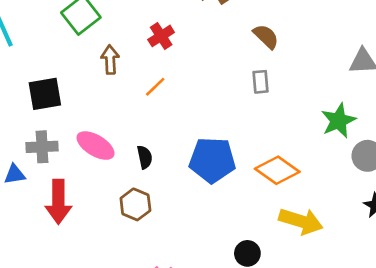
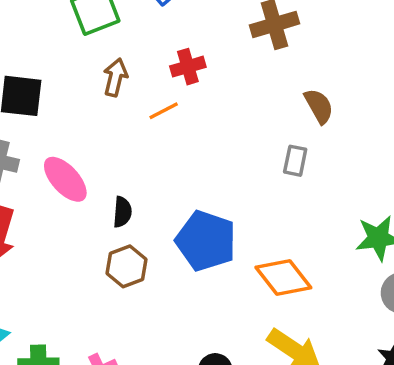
orange line: (155, 87) -> (164, 111), moved
brown hexagon: (135, 204) -> (126, 266), moved

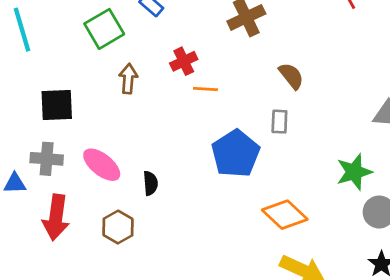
orange line: (164, 111) -> (205, 89), moved, turned 40
blue pentagon: (206, 241) -> (236, 154), moved, turned 30
brown hexagon: (126, 266) -> (118, 227), moved

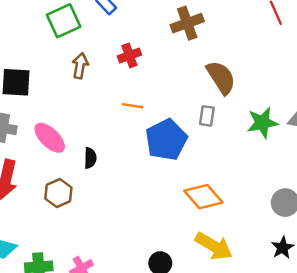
brown semicircle: (291, 76) -> (221, 77), size x1.4
orange line: (205, 89) -> (132, 106), moved
green star: (354, 172) -> (262, 123), moved

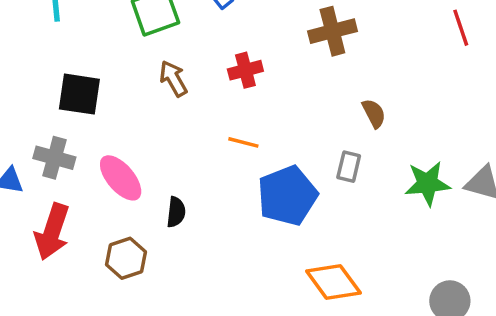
brown arrow: (80, 66) -> (173, 79), turned -45
brown semicircle: (221, 77) -> (374, 113), size x0.6

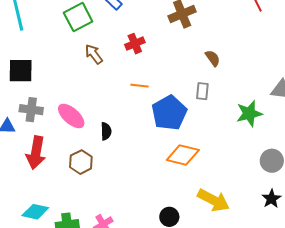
black square: (79, 94) -> (21, 71), moved
green star: (427, 183) -> (249, 114), moved
orange diamond: (333, 282) -> (183, 155), moved, turned -32

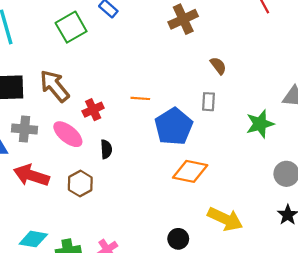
red cross: (135, 44) -> (93, 110), moved
brown arrow: (94, 54) -> (54, 86), moved, size x1.5
red arrow: (36, 153) -> (31, 175), turned 100

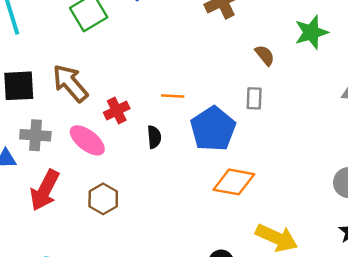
green star: (260, 124) -> (311, 32), moved
black semicircle: (106, 149) -> (154, 137), moved
red arrow: (31, 175) -> (45, 190), turned -80

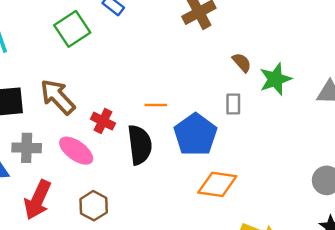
green star: (311, 32) -> (275, 79), moved
red cross: (117, 111) -> (103, 121), turned -35
black semicircle: (154, 137) -> (140, 145), size x1.8

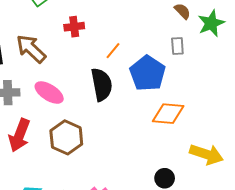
orange line: (156, 105) -> (113, 51), turned -48
red cross: (103, 121) -> (74, 27), moved, turned -30
brown hexagon: (94, 206) -> (66, 137), size x1.4

